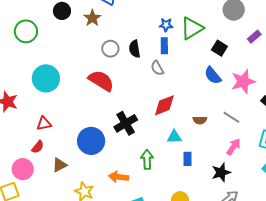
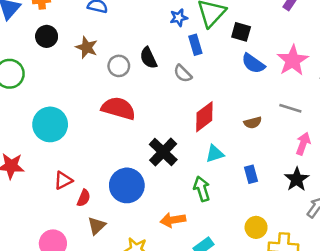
brown star: (92, 18) -> (87, 47), moved
blue rectangle: (164, 46) -> (195, 45), moved
black square: (219, 48) -> (241, 32), moved
cyan triangle: (174, 137) -> (215, 154), moved
red semicircle: (38, 147) -> (84, 198), moved

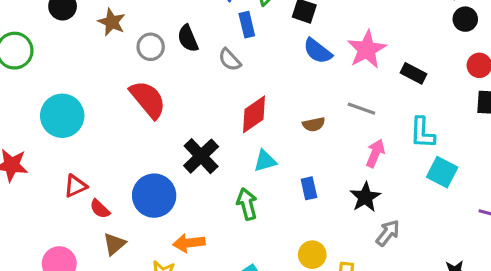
red semicircle: (118, 108) -> (148, 99), turned 32
red semicircle: (84, 198) -> (100, 209), turned 108
orange arrow: (173, 220) -> (189, 243), moved

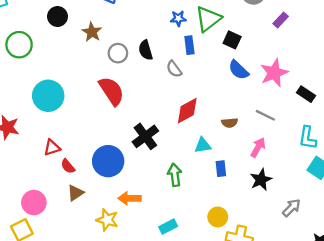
pink arrow: (375, 153) -> (258, 147), moved
cyan triangle: (265, 161) -> (203, 145), moved
gray arrow: (388, 233) -> (292, 208), moved

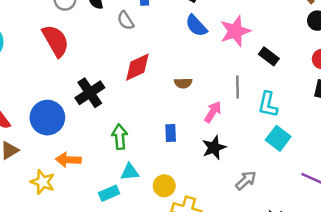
gray line: (265, 115) -> (237, 87), moved, turned 60
cyan triangle: (203, 145) -> (130, 172), moved

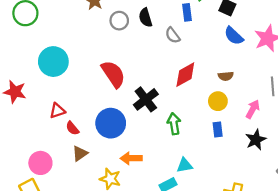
red semicircle: (56, 41) -> (113, 74), moved
brown semicircle: (183, 83) -> (226, 76), moved
green arrow: (120, 137) -> (174, 124), moved
yellow circle: (164, 186) -> (218, 101), moved

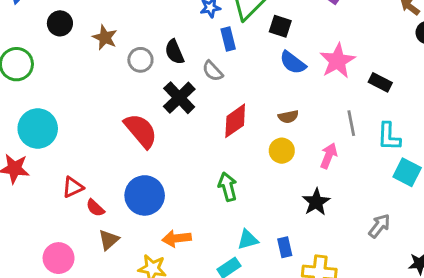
cyan circle: (53, 62) -> (38, 129), moved
black cross: (146, 99) -> (179, 98), moved
blue rectangle: (218, 130) -> (285, 247), moved
black star: (256, 140) -> (316, 202), moved

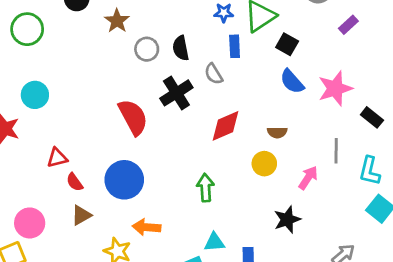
cyan circle: (38, 129) -> (35, 95), size x0.7

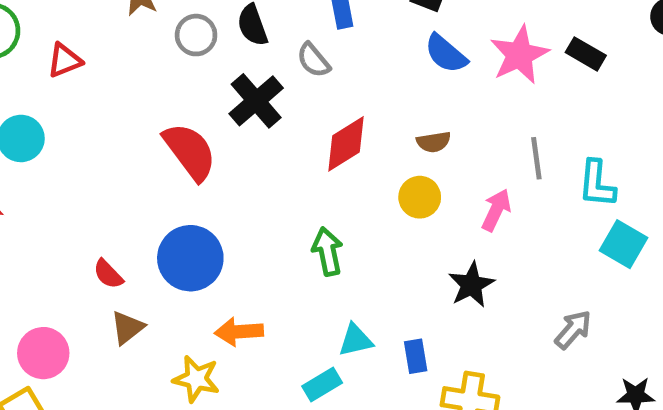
black rectangle: (372, 117) -> (586, 54), moved
red triangle: (57, 158) -> (65, 60), moved

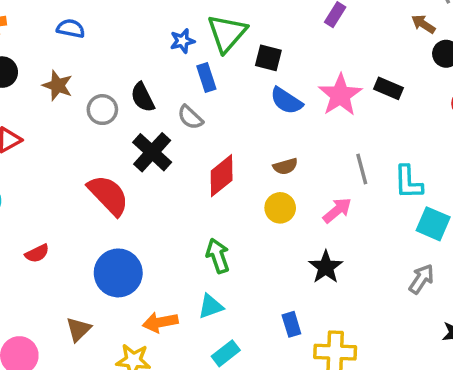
pink arrow: (496, 210) -> (337, 210), turned 32
red semicircle: (108, 274) -> (37, 253), moved, turned -65
gray arrow: (573, 330) -> (421, 279), moved
cyan triangle: (356, 340) -> (211, 306), moved

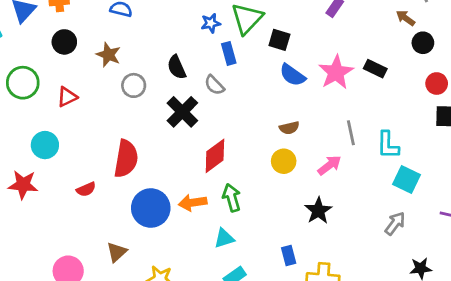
gray circle: (102, 110) -> (134, 85), moved
red diamond: (222, 176) -> (215, 156), moved
red semicircle: (108, 195) -> (126, 159), moved, turned 51
orange arrow: (160, 322) -> (193, 203), moved

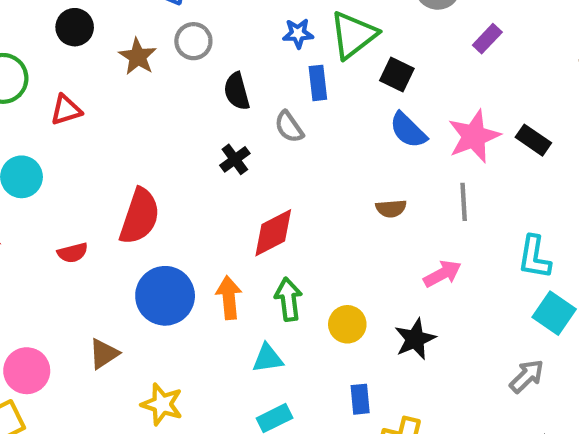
gray circle: (134, 85) -> (193, 41), moved
black cross: (182, 112) -> (235, 159), size x0.6
gray line: (351, 133) -> (464, 202), moved
yellow circle: (284, 161) -> (347, 324), moved
orange arrow: (193, 203) -> (229, 298), turned 84

